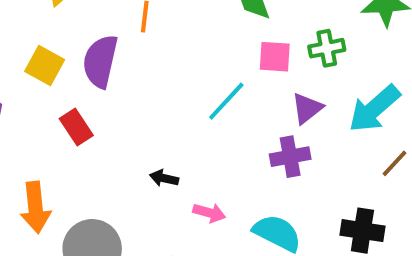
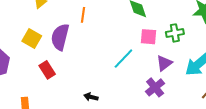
purple cross: (290, 157) -> (155, 87), turned -30

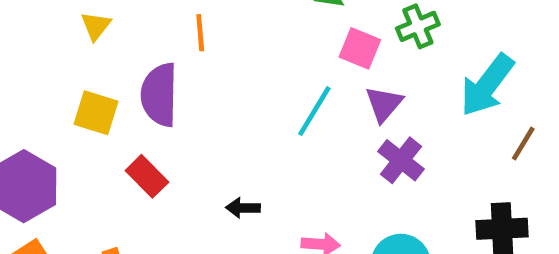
pink square: (148, 37) -> (360, 48), turned 30
purple triangle: (164, 63) -> (384, 104), moved
black arrow: (91, 97) -> (243, 208), moved

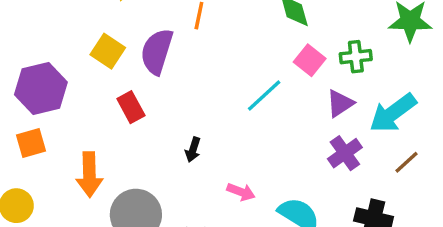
purple triangle: (384, 104) -> (340, 103), moved
purple cross: (401, 160) -> (345, 153), moved
black arrow: (243, 208) -> (193, 150), turned -90

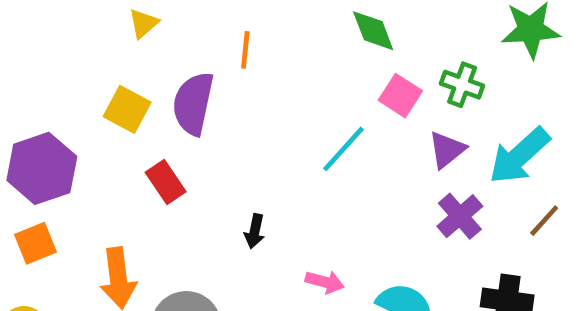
green cross: (356, 57) -> (462, 85), turned 32

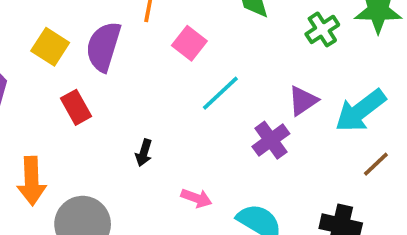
green cross: (462, 85) -> (322, 29), moved, turned 32
pink square: (400, 96) -> (189, 43), moved
purple cross: (460, 216) -> (271, 140), moved

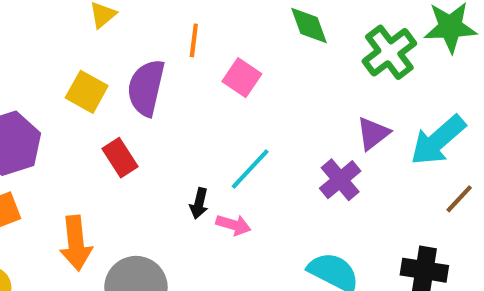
green cross: (322, 29) -> (389, 52), size x1.4
cyan line: (220, 93) -> (250, 169), moved
pink arrow: (196, 198) -> (233, 225), moved

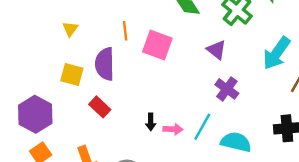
pink square: (242, 78) -> (157, 45), size x1.4
purple triangle: (373, 133) -> (216, 50), moved, turned -30
cyan line: (250, 169) -> (202, 127), moved

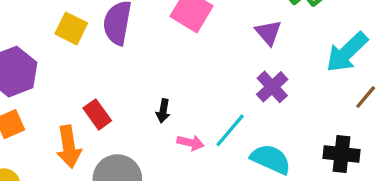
red rectangle: (100, 107) -> (97, 114), moved
pink arrow: (173, 129) -> (190, 143), moved

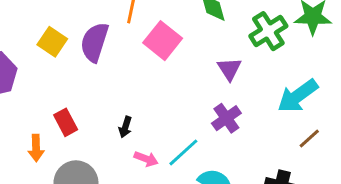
orange arrow: (69, 147) -> (36, 148), size x0.7

